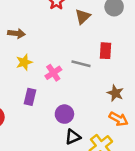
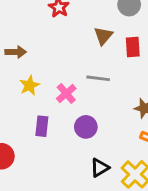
brown triangle: (83, 17) -> (103, 36), moved
red rectangle: (106, 51) -> (133, 47), moved
purple circle: (64, 114) -> (86, 127), moved

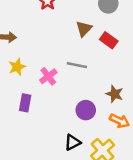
red rectangle: (133, 47) -> (109, 40), turned -54
purple circle: (86, 127) -> (86, 110), moved

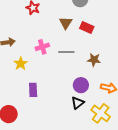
pink cross: (48, 76) -> (42, 47), moved, turned 32
brown star: (115, 94) -> (94, 60), moved
black triangle: (73, 142) -> (78, 103), moved

